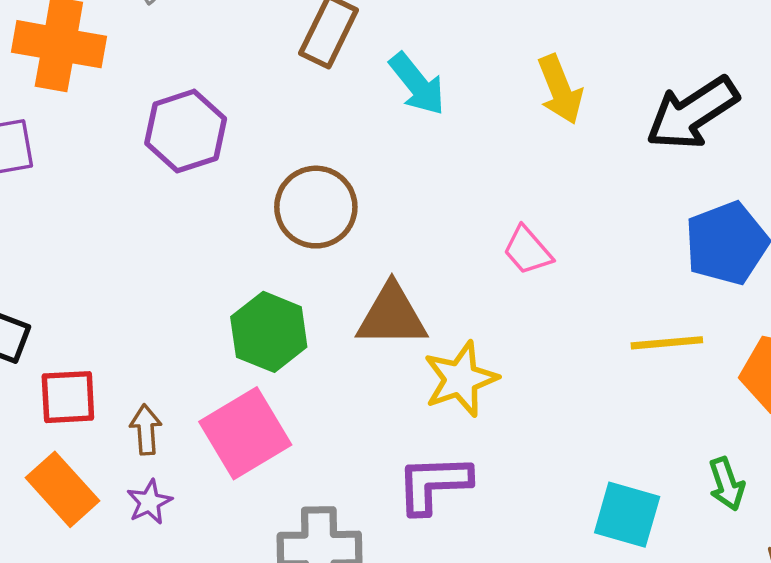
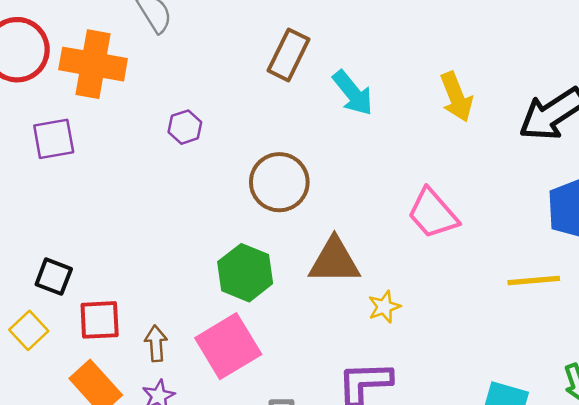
purple hexagon: (186, 131) -> (185, 127), size x0.6
pink trapezoid: (528, 250) -> (433, 214), size x1.4
yellow star: (461, 379) -> (384, 307), size x0.6

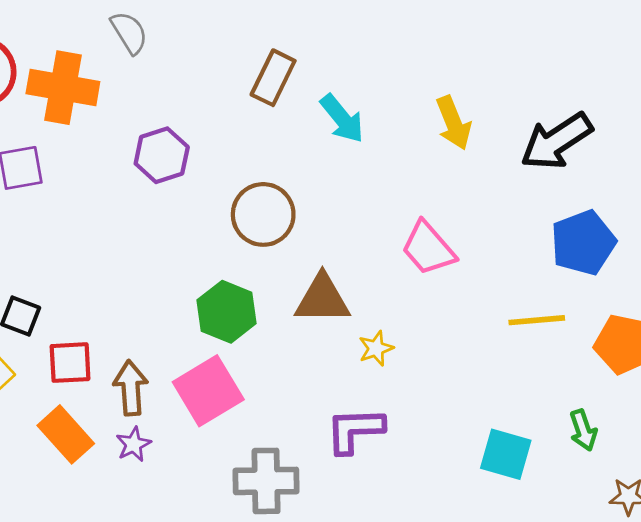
purple hexagon: (185, 127) -> (162, 155), size x1.5
brown arrow: (156, 344) -> (131, 388), size x1.4

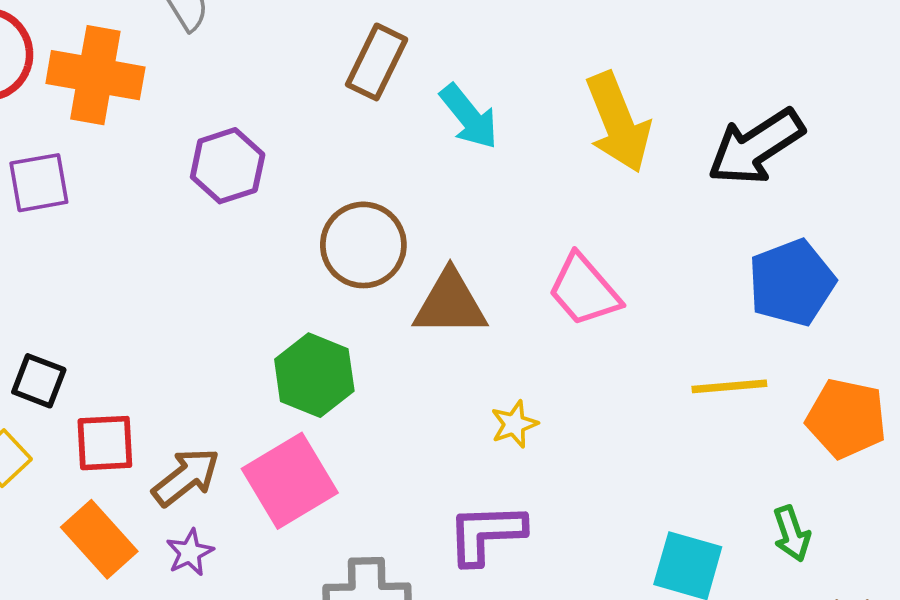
yellow arrow: (454, 123) -> (618, 122), size x1.4
brown triangle: (322, 299) -> (450, 303), moved
brown arrow: (131, 388) -> (186, 477), turned 56

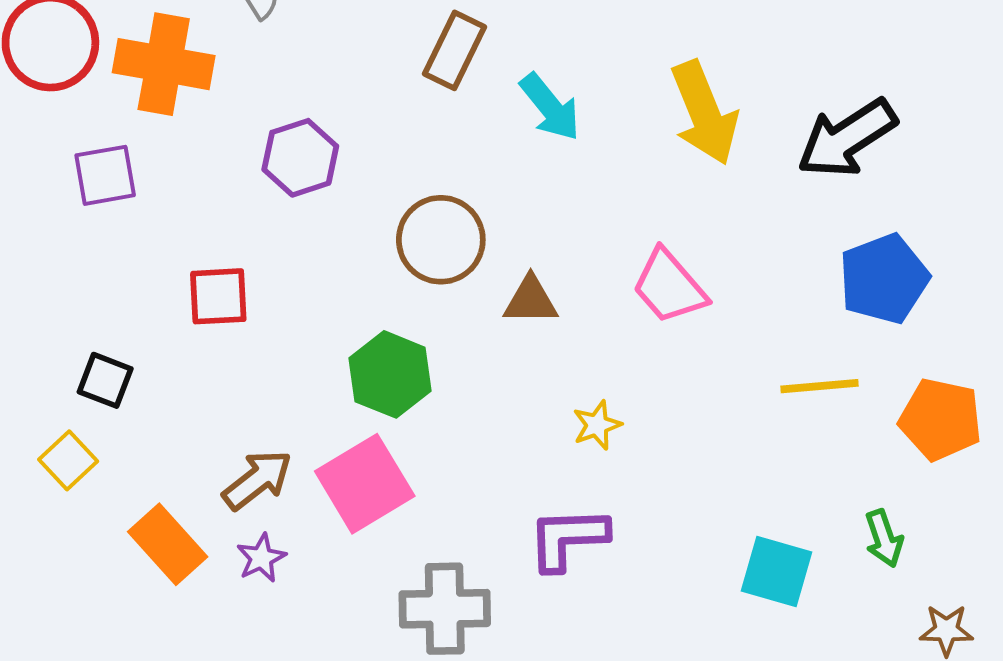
brown triangle: (450, 303) -> (531, 300), size x0.7
red square: (105, 443) -> (218, 296), moved

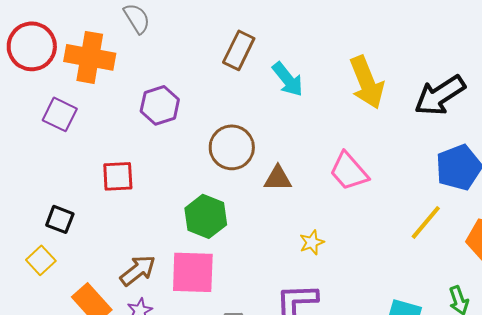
purple square: (105, 175) -> (60, 114), turned 36
yellow line: (820, 386) -> (426, 222), turned -45
pink square: (365, 484) -> (193, 272), turned 33

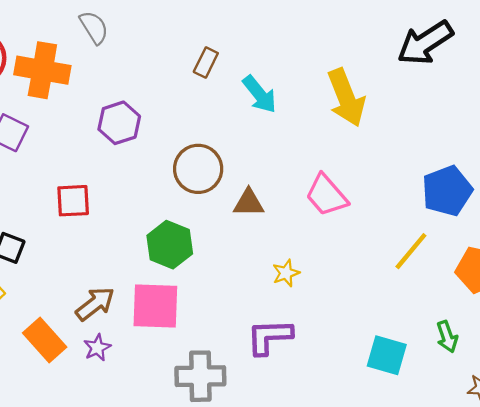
brown rectangle: (239, 50) -> (206, 63), size x0.7
black arrow: (440, 95) -> (425, 43), moved

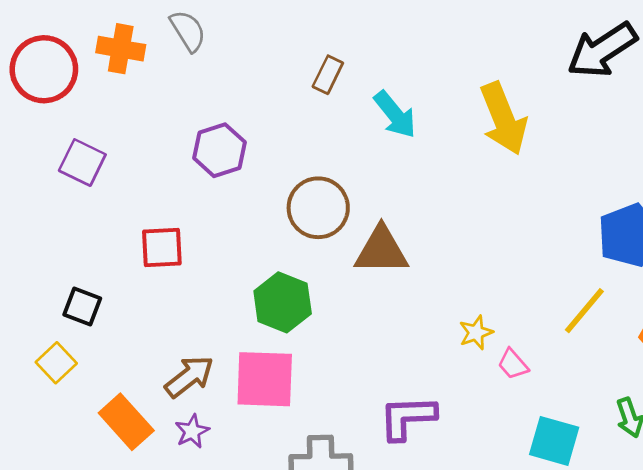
orange cross: (42, 70) -> (121, 49), moved, size x0.7
pink trapezoid: (326, 195) -> (513, 364), moved, size x0.6
brown triangle: (249, 203) -> (381, 250), size x1.4
yellow star: (286, 273) -> (476, 333), moved

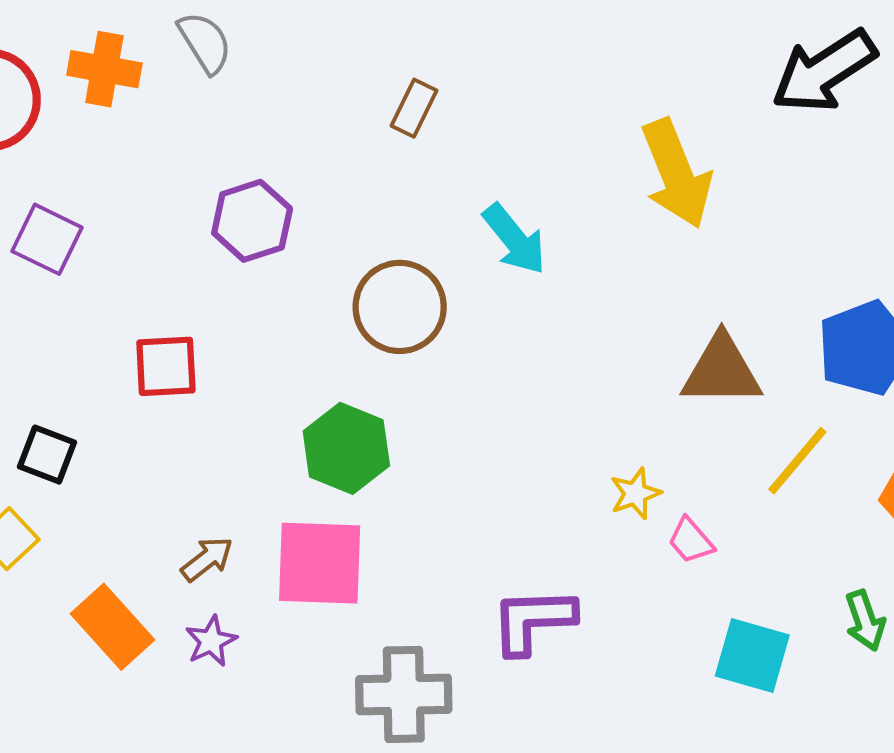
cyan arrow: (395, 115) -> (514, 239), moved
brown triangle: (381, 250) -> (722, 370), moved
brown arrow: (189, 376) -> (207, 559), size x0.7

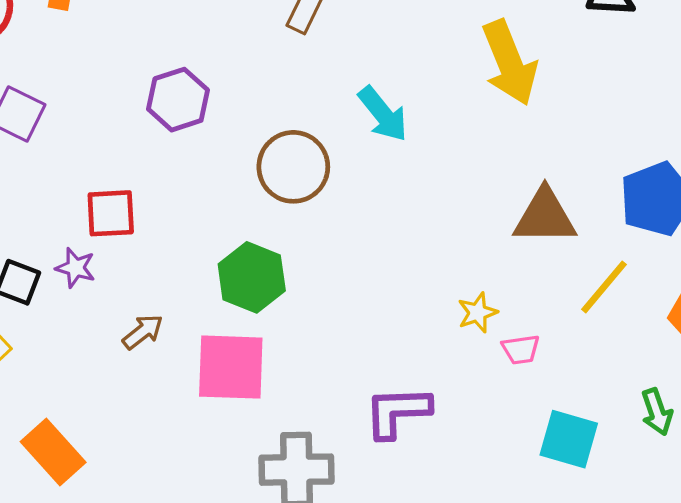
pink trapezoid: (691, 541) -> (521, 349), turned -57
brown arrow: (207, 559) -> (143, 332), moved
orange rectangle: (113, 627) -> (53, 452), moved
purple star: (211, 641) -> (75, 268), moved, turned -30

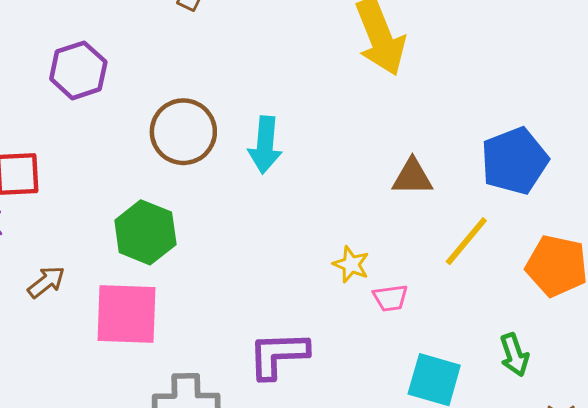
cyan arrow: (383, 114) -> (265, 145), moved, turned 44
brown triangle: (545, 217) -> (412, 177), size x0.7
yellow star: (478, 313) -> (351, 264), turned -30

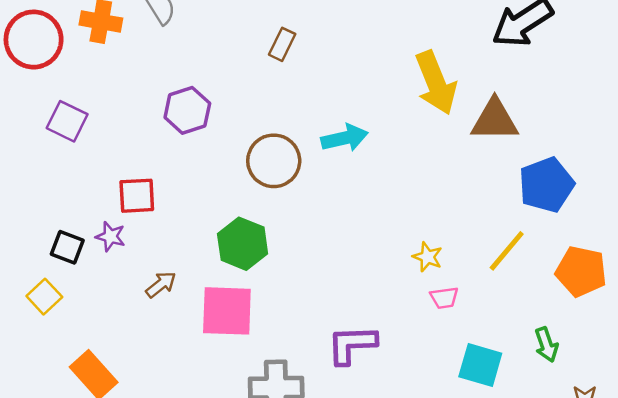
cyan arrow: (265, 145) -> (345, 138), moved, turned -108
brown triangle: (412, 177) -> (495, 120), moved, size x1.4
yellow star: (351, 264) -> (427, 257), moved

